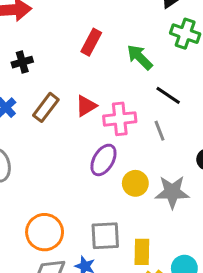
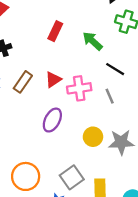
purple ellipse: (103, 160) -> (52, 120), moved
gray square: (105, 236) -> (72, 177), turned -30

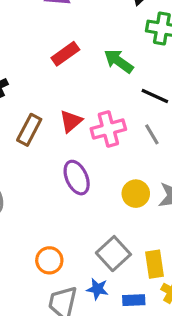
red rectangle: (55, 31) -> (65, 54), turned 36
purple ellipse: (52, 120) -> (77, 178), turned -45
orange circle: (26, 176) -> (49, 260), size x0.7

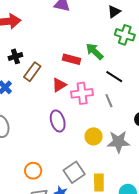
red rectangle: (65, 54) -> (71, 59), moved, turned 42
brown rectangle: (29, 130) -> (32, 72), moved

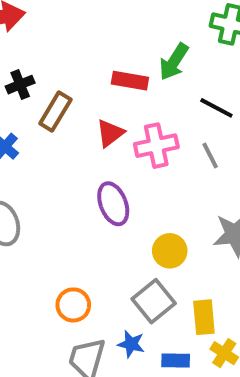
green arrow: (95, 51) -> (174, 62), turned -96
yellow circle: (94, 136) -> (170, 251), moved

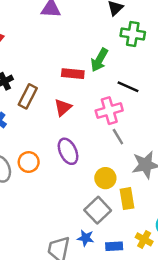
pink cross: (156, 146) -> (109, 111), moved
gray line: (210, 156) -> (118, 137), moved
orange circle: (73, 305) -> (29, 162), moved
yellow rectangle: (204, 317) -> (127, 199), moved

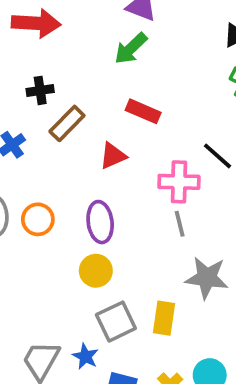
green arrow: (99, 60) -> (131, 48), moved
yellow circle: (105, 178) -> (96, 271), moved

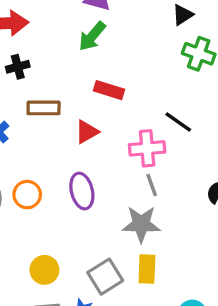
black cross: (40, 90) -> (18, 67), moved
brown rectangle: (67, 123) -> (44, 108), turned 52
yellow circle: (96, 271) -> (44, 270), moved
gray star: (207, 278) -> (141, 224), moved

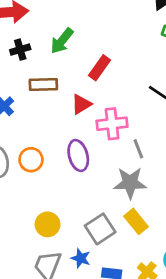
green arrow: (92, 36) -> (62, 41), moved
red rectangle: (109, 90) -> (100, 68), turned -70
pink cross: (147, 148) -> (112, 124), moved
yellow rectangle: (147, 269) -> (136, 221), turned -40

